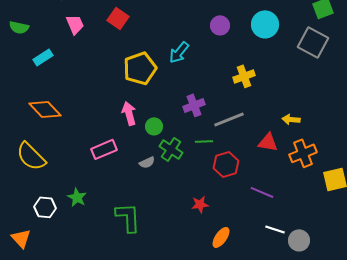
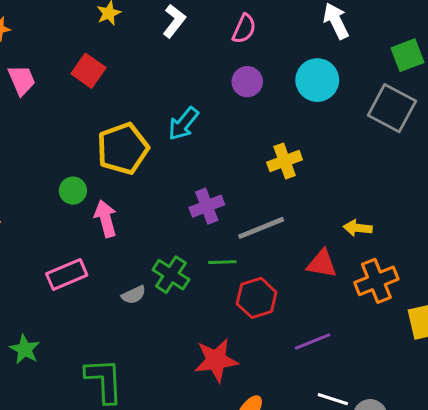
green circle: (154, 126) -> (73, 191), moved
purple line: (262, 192) -> (313, 342), turned -45
red star: (200, 204) -> (216, 360), size x1.6

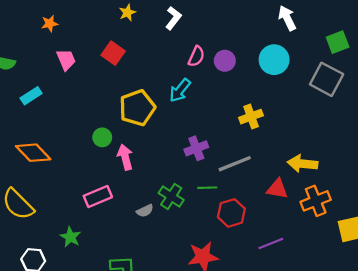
pink semicircle: (244, 29) -> (196, 56), moved
yellow arrow: (358, 228) -> (303, 164), size x1.5
green star: (25, 349) -> (70, 237), moved

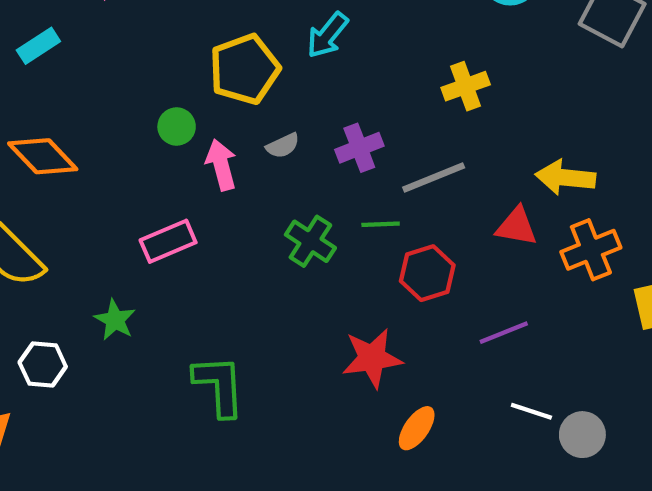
gray semicircle: (145, 211) -> (283, 146), moved

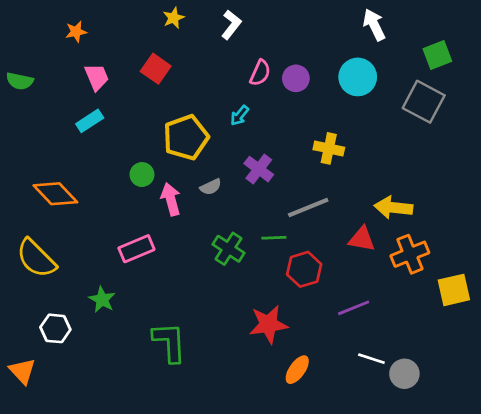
cyan arrow: (327, 35) -> (240, 115), size x0.7
cyan rectangle: (38, 46) -> (90, 121), moved
yellow cross: (466, 86) -> (329, 148), turned 32
purple cross: (359, 148) -> (259, 169), moved, turned -32

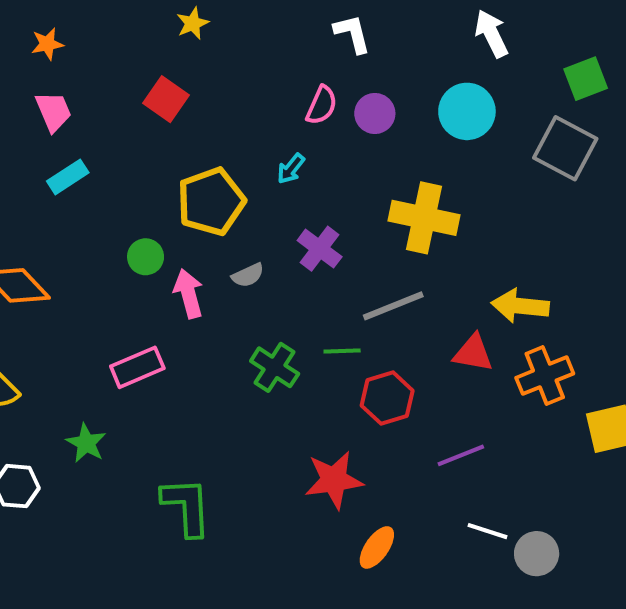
white L-shape: (231, 25) -> (352, 34), moved, turned -52
pink trapezoid: (97, 77) -> (53, 111), moved
yellow cross: (329, 148) -> (424, 218), size x1.5

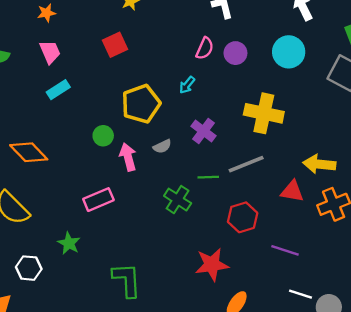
red square: (166, 99) -> (115, 45), turned 30
green line: (342, 351) -> (208, 177), moved
purple line: (461, 455) -> (285, 250), turned 40

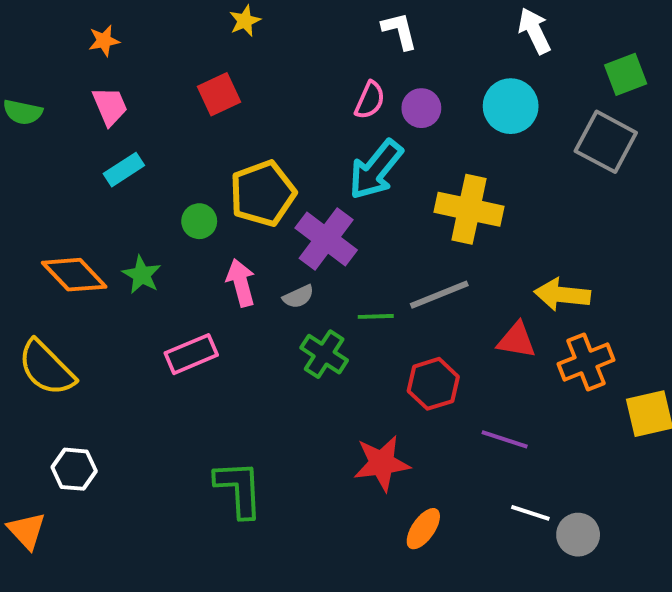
cyan arrow: (187, 85) -> (376, 170), moved, size x2.0
purple cross: (204, 131) -> (326, 239), moved, size x1.4
green circle: (103, 136) -> (199, 221), moved
gray semicircle: (162, 146) -> (298, 297), moved
green star: (69, 243) -> (142, 275), moved

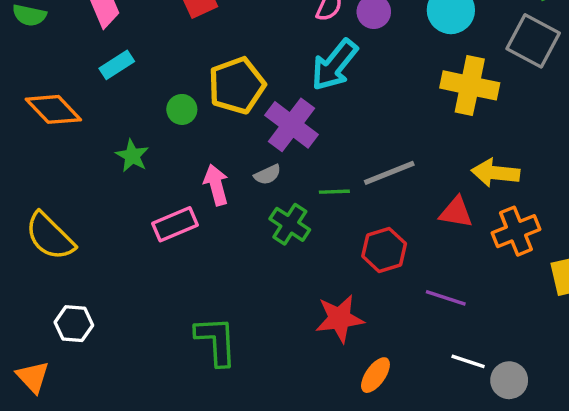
yellow cross: (469, 209) -> (470, 85), moved
orange diamond: (74, 275) -> (53, 109), moved
pink arrow: (241, 283) -> (216, 185), moved

